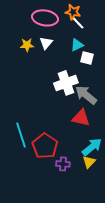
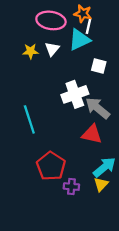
white line: (78, 23) -> (88, 26), turned 56
cyan triangle: (77, 45) -> (79, 40), moved, size x1.5
cyan line: (21, 135) -> (29, 119), moved

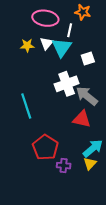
orange star: (83, 14) -> (83, 12), moved
white line: (88, 26) -> (70, 30), moved
cyan triangle: (79, 40) -> (62, 47), moved, turned -30
white square: (99, 66) -> (88, 59), turned -32

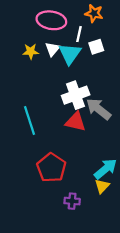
white square: (88, 59) -> (96, 47), moved
red triangle: (82, 119) -> (76, 122), moved
purple cross: (64, 166) -> (72, 201), moved

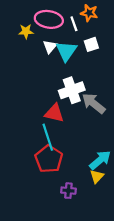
white line: (79, 34) -> (74, 24), moved, turned -32
yellow star: (31, 51) -> (26, 31), moved
cyan line: (29, 120) -> (48, 137), moved
red triangle: (76, 122) -> (54, 113), moved

